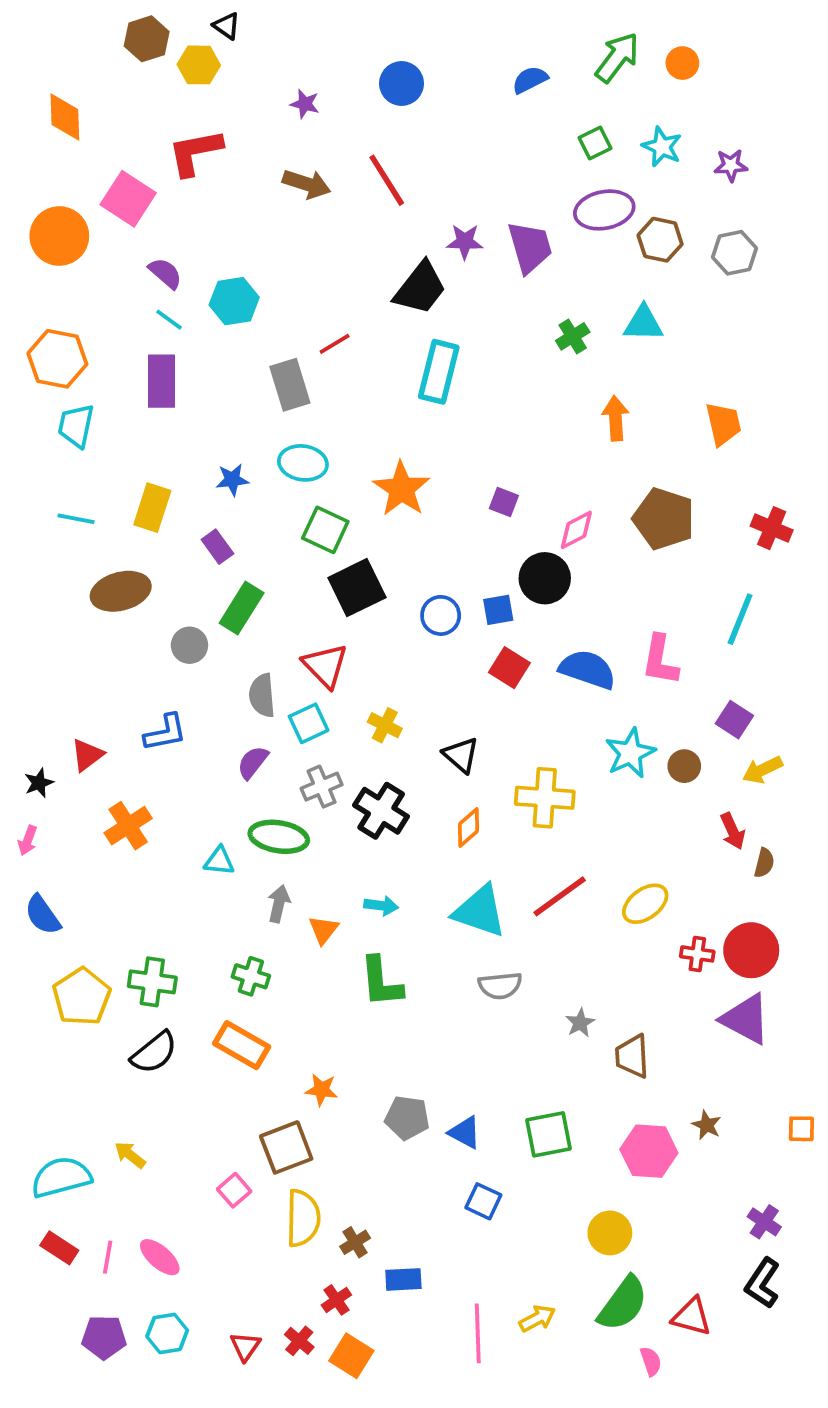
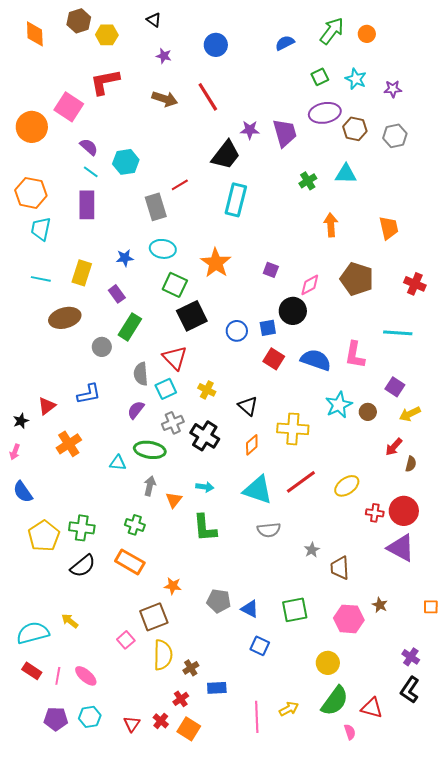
black triangle: (227, 26) -> (154, 20), moved
orange diamond: (65, 117) -> (35, 34), moved
cyan line: (740, 619) -> (398, 333), turned 72
red arrow: (733, 831) -> (394, 447), turned 66

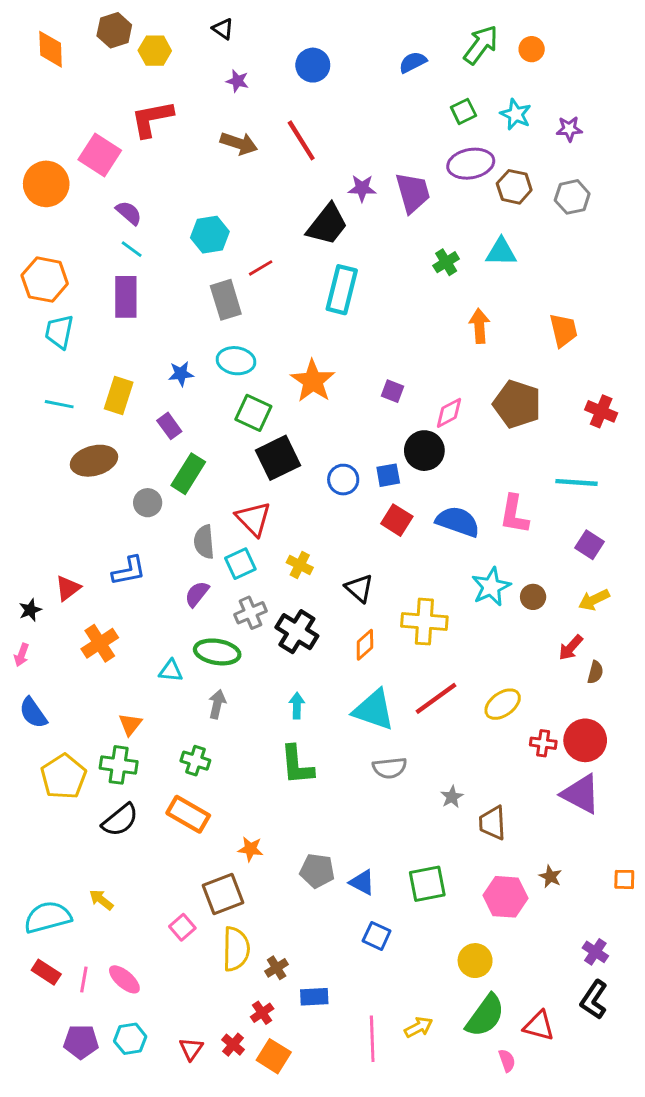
cyan hexagon: (126, 162) -> (210, 235), moved
purple square: (395, 387) -> (590, 545), moved
cyan arrow: (205, 487) -> (297, 706), turned -96
orange triangle: (174, 500) -> (130, 724), moved

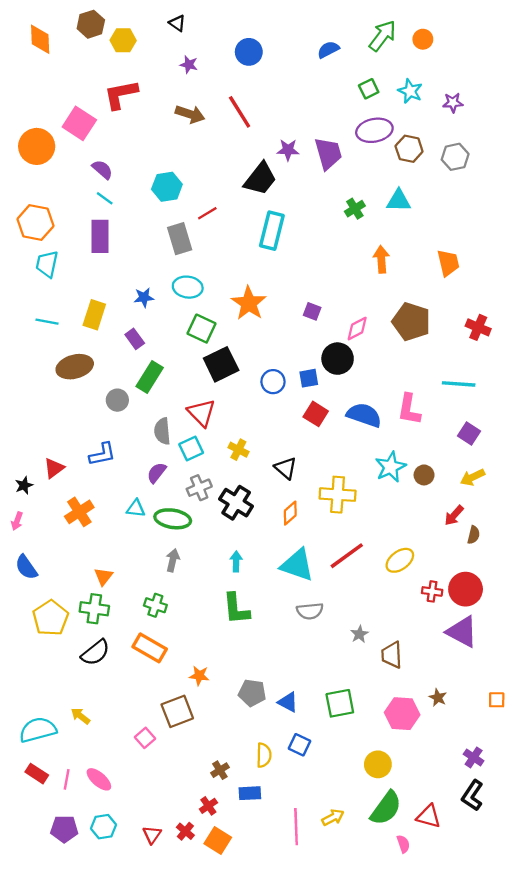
cyan triangle: (171, 671) -> (136, 508), moved
yellow semicircle: (236, 949) -> (264, 755), moved, size x0.7

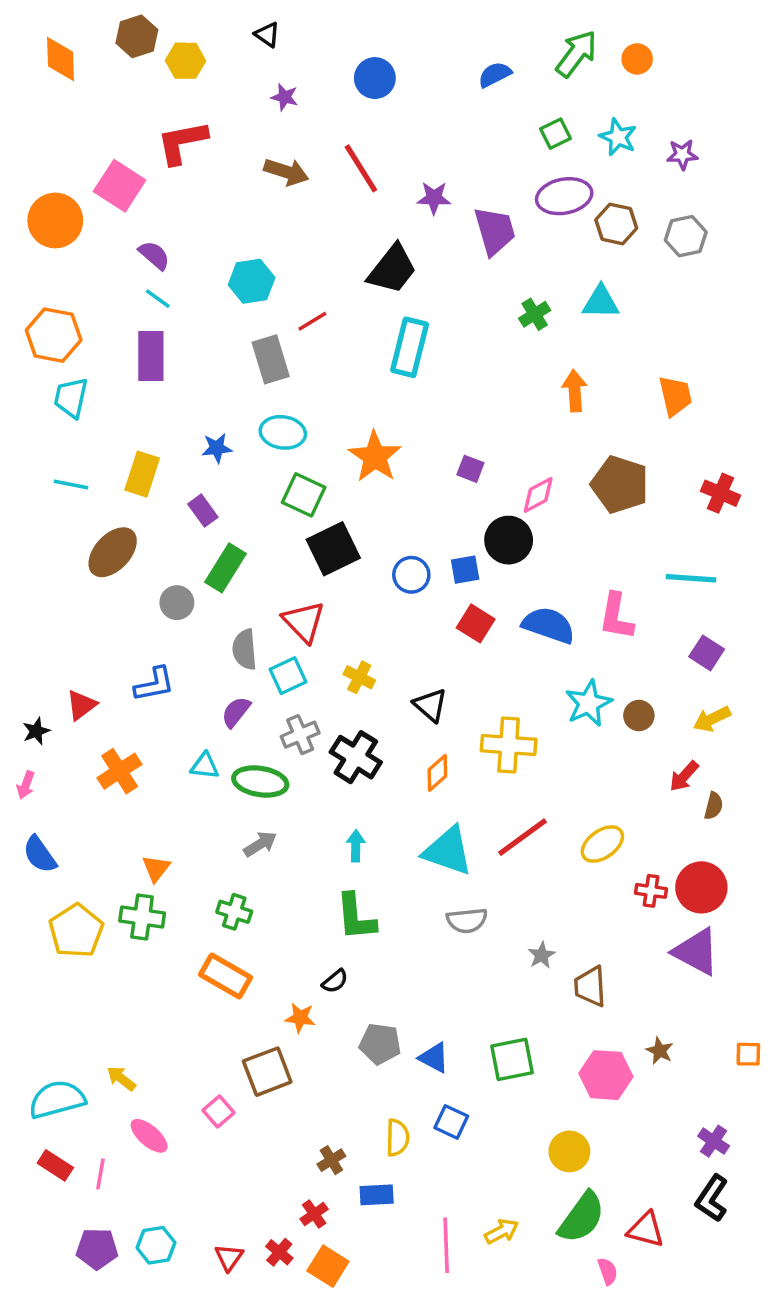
purple star: (288, 150) -> (434, 198), moved
brown ellipse: (75, 367) -> (113, 552), turned -32
gray arrow: (173, 560) -> (260, 844), turned 45
black semicircle: (95, 653) -> (335, 981), moved, size x0.6
pink ellipse: (99, 779) -> (149, 1136), moved

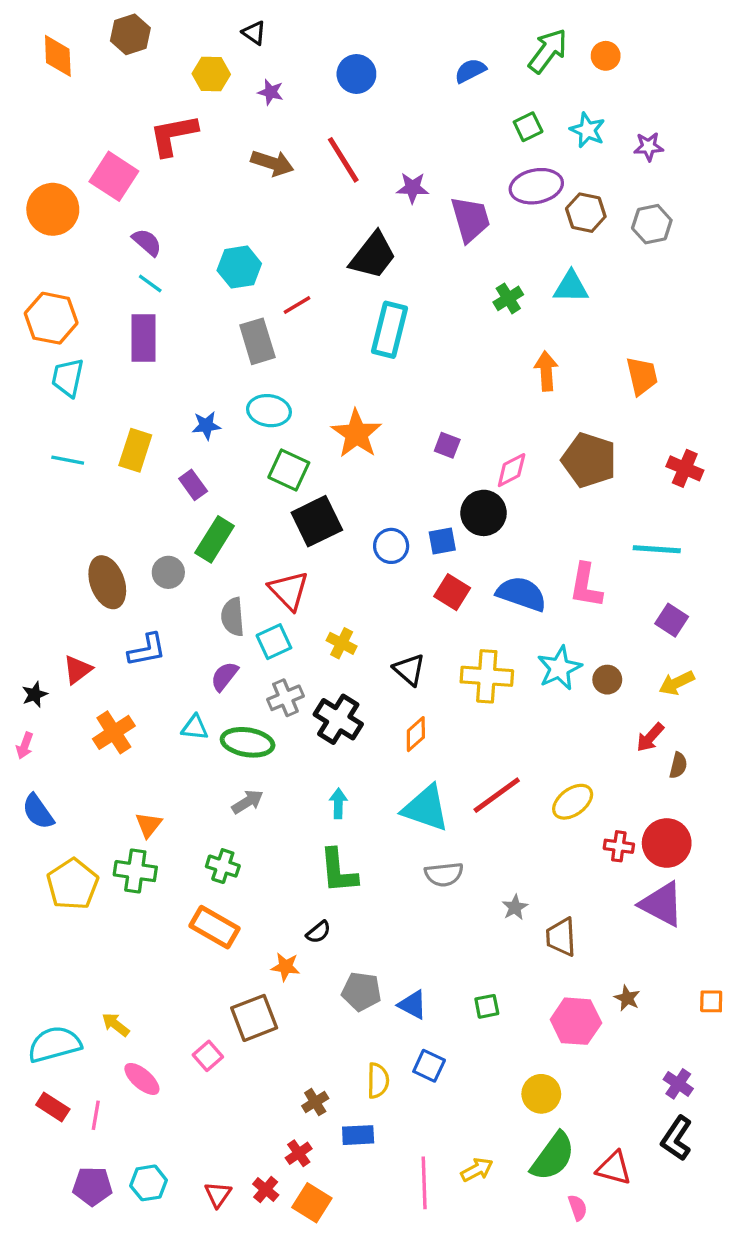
yellow hexagon: (186, 61) -> (211, 74), moved
brown ellipse: (113, 552) -> (107, 582), moved, turned -63
yellow cross: (509, 745) -> (487, 676), moved
green square: (512, 1059) -> (487, 1006), size x0.6

